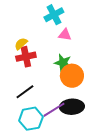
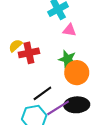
yellow semicircle: (21, 44) -> (15, 46), moved
black line: (25, 92) -> (42, 93), moved

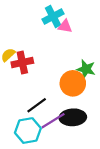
pink triangle: (69, 30) -> (65, 26), moved
green star: (67, 59) -> (86, 69), moved

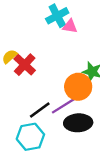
red cross: (22, 63) -> (25, 65), turned -35
purple line: (53, 121) -> (64, 105), moved

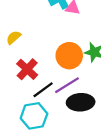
red cross: (25, 65) -> (27, 69), moved
orange circle: (78, 87) -> (69, 56), moved

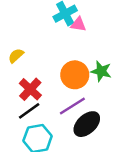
black line: (43, 90) -> (29, 111), moved
black ellipse: (81, 102) -> (87, 124), turned -40

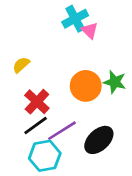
pink triangle: (78, 24) -> (90, 31), turned 35
purple line: (72, 106) -> (62, 131), moved

